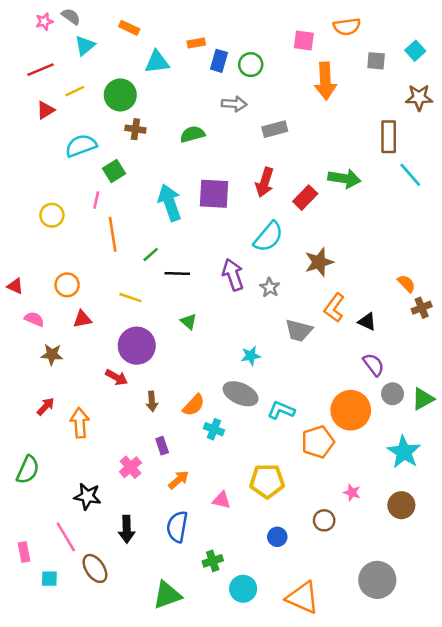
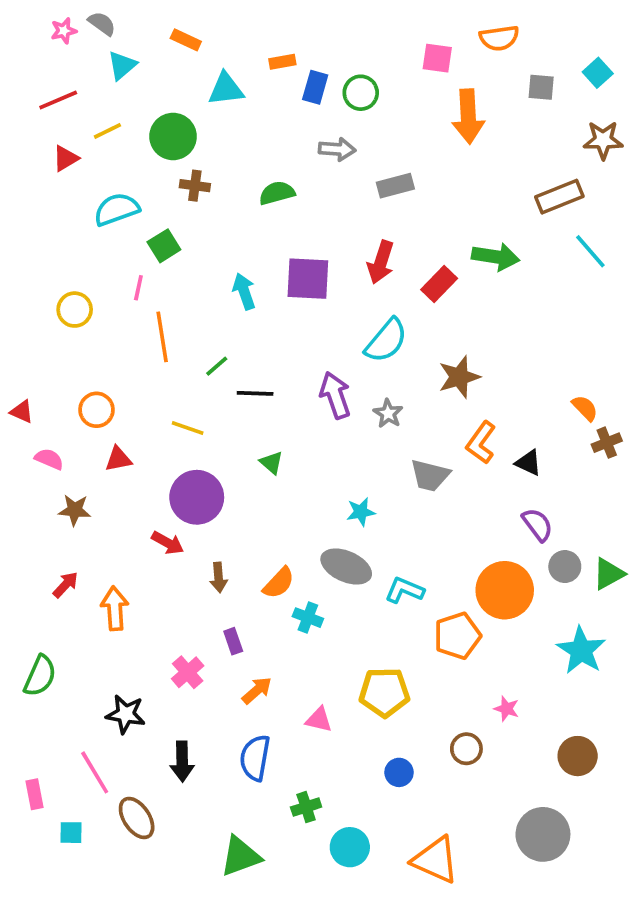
brown rectangle: (389, 137) -> (559, 197), turned 68
cyan arrow: (170, 203) -> (244, 291), size x0.7
brown circle: (401, 505) -> (578, 756), moved

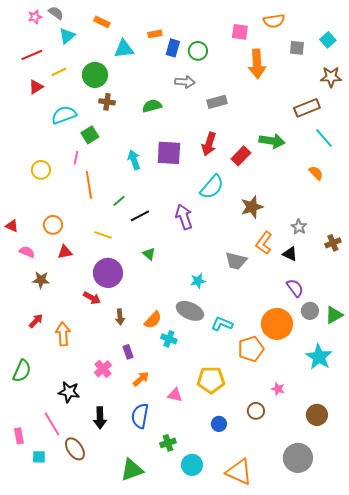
black line: (255, 393) -> (140, 216), turned -30
orange semicircle: (585, 408) -> (316, 173), moved
gray star: (388, 413) -> (299, 227), moved

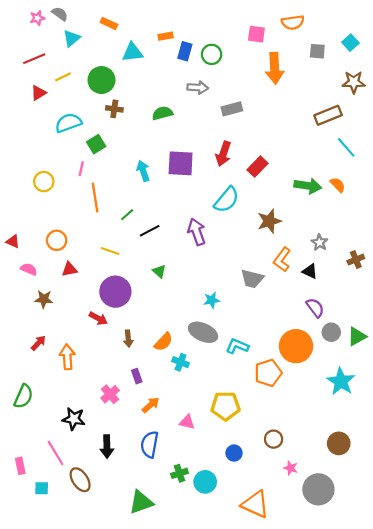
green arrow: (272, 141) -> (308, 186), moved
pink star: (278, 389) -> (291, 468), moved
cyan circle: (192, 465) -> (205, 482), moved

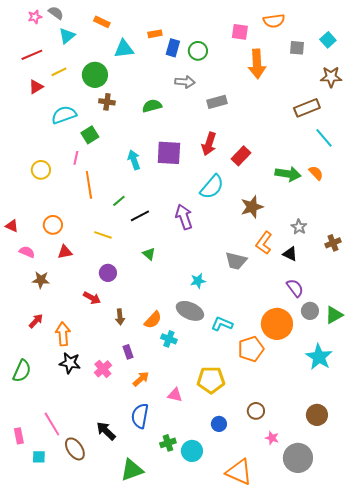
purple circle: (115, 292) -> (108, 273), size x0.6
black star: (74, 419) -> (70, 363), moved
black arrow: (107, 447) -> (106, 431), moved, turned 135

